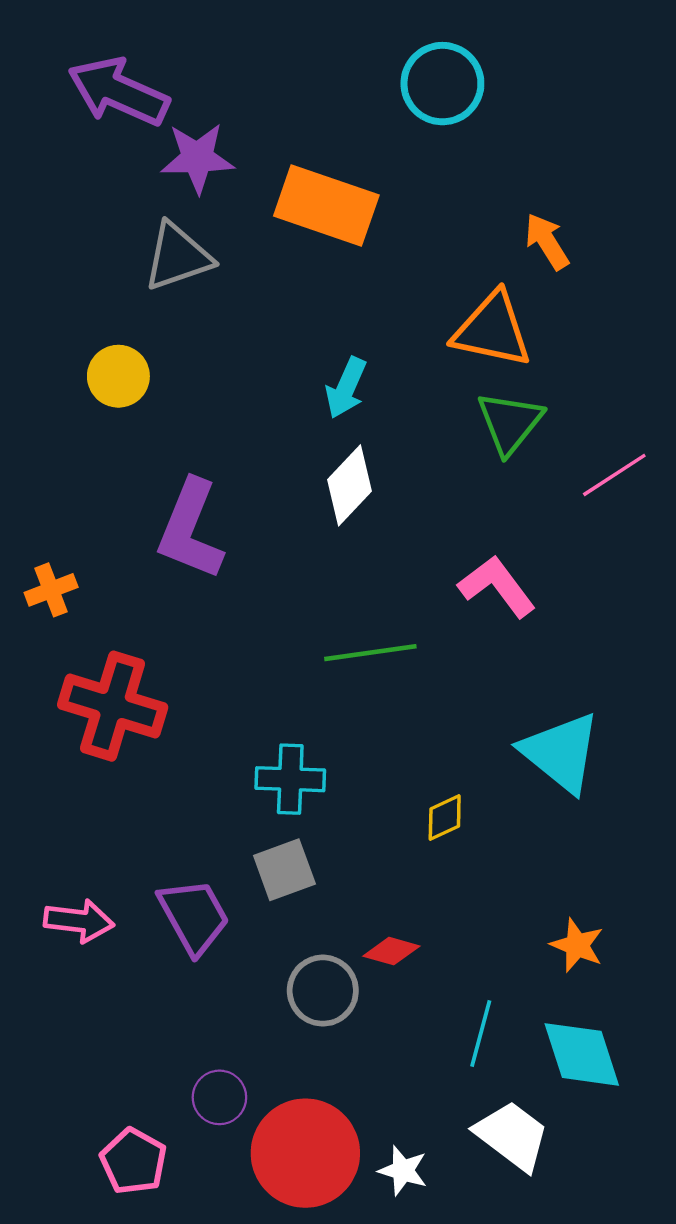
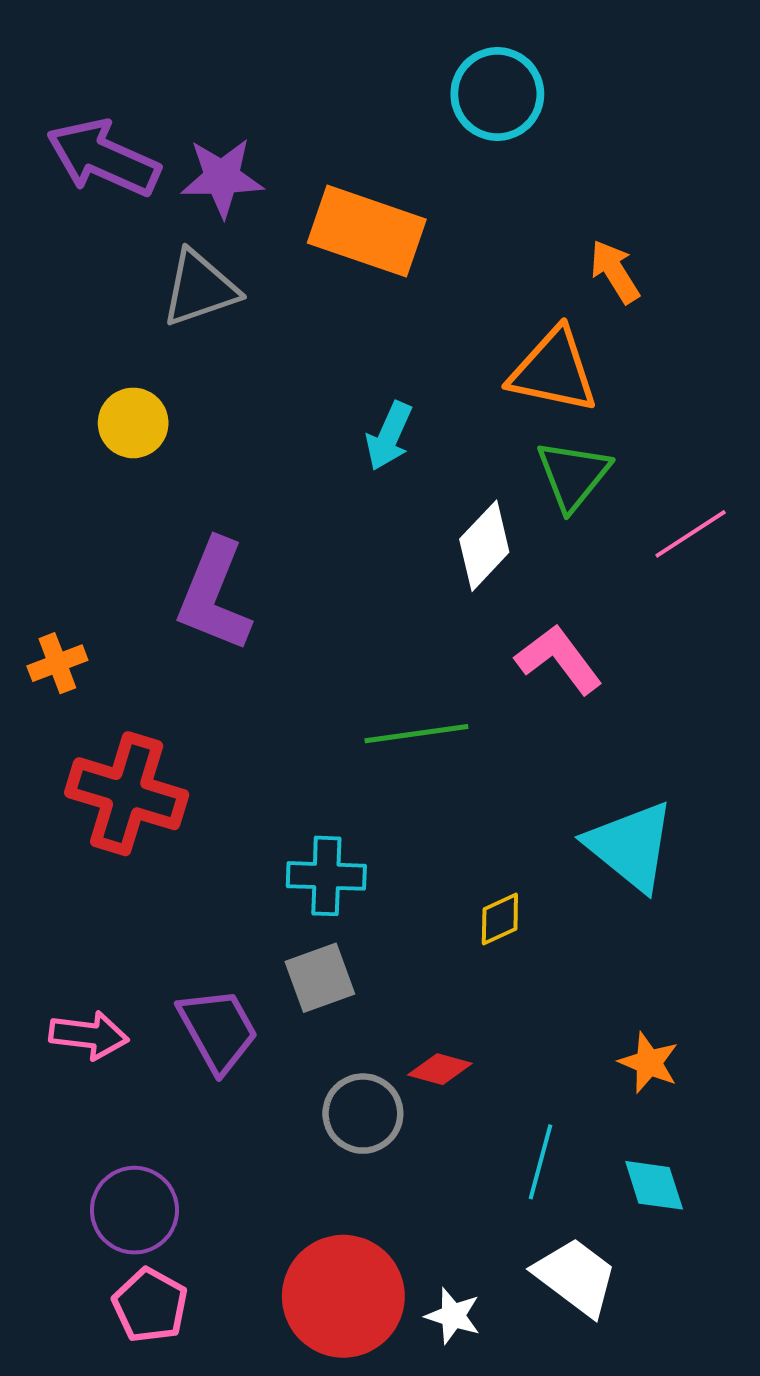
purple arrow: (118, 92) -> (103, 158), moved
white diamond: (349, 485) -> (484, 546), moved
cyan diamond: (582, 1054) -> (654, 1185), size x0.7
purple circle: (219, 1097) -> (134, 1210), moved, size x1.4

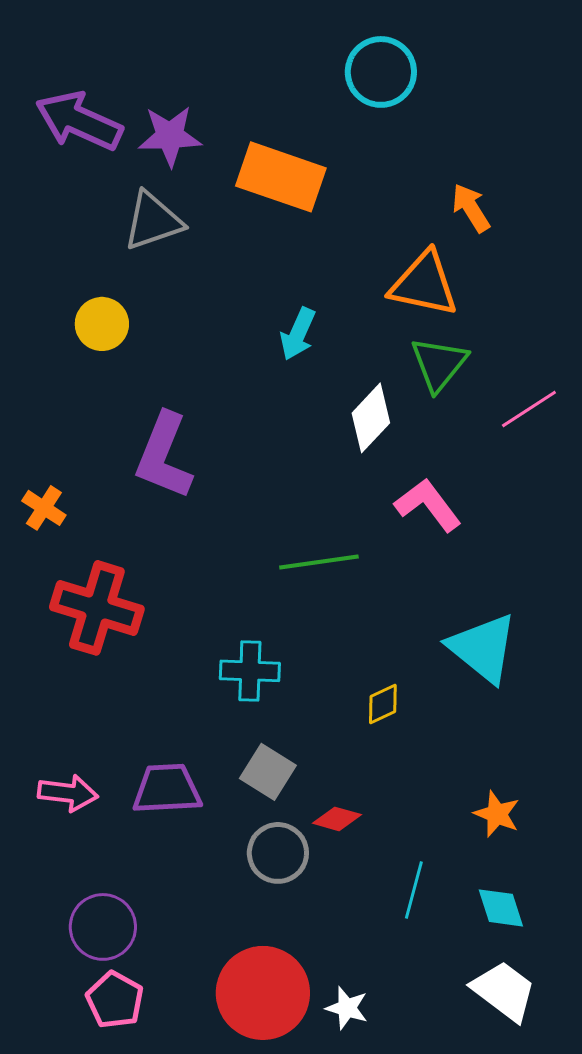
orange cross: (57, 663) -> (44, 508), turned -36
gray square: (320, 978) -> (268, 772), moved, turned -38
purple trapezoid: (218, 1030) -> (167, 789), turned -64
white trapezoid: (576, 1277) -> (504, 991), moved

